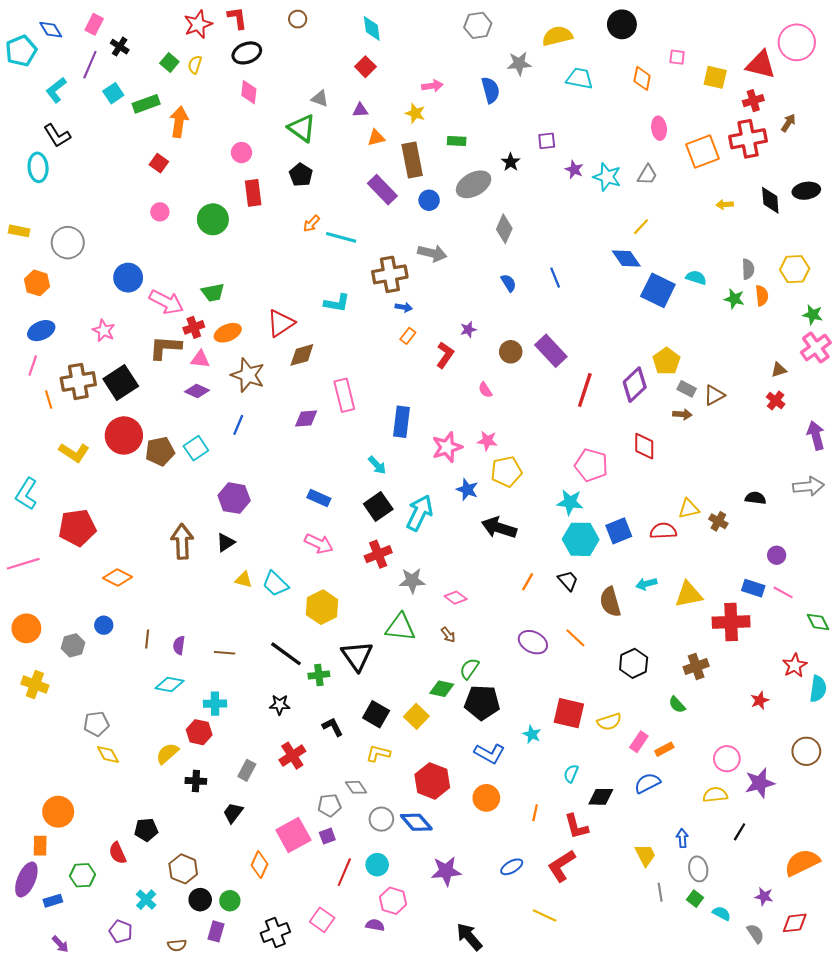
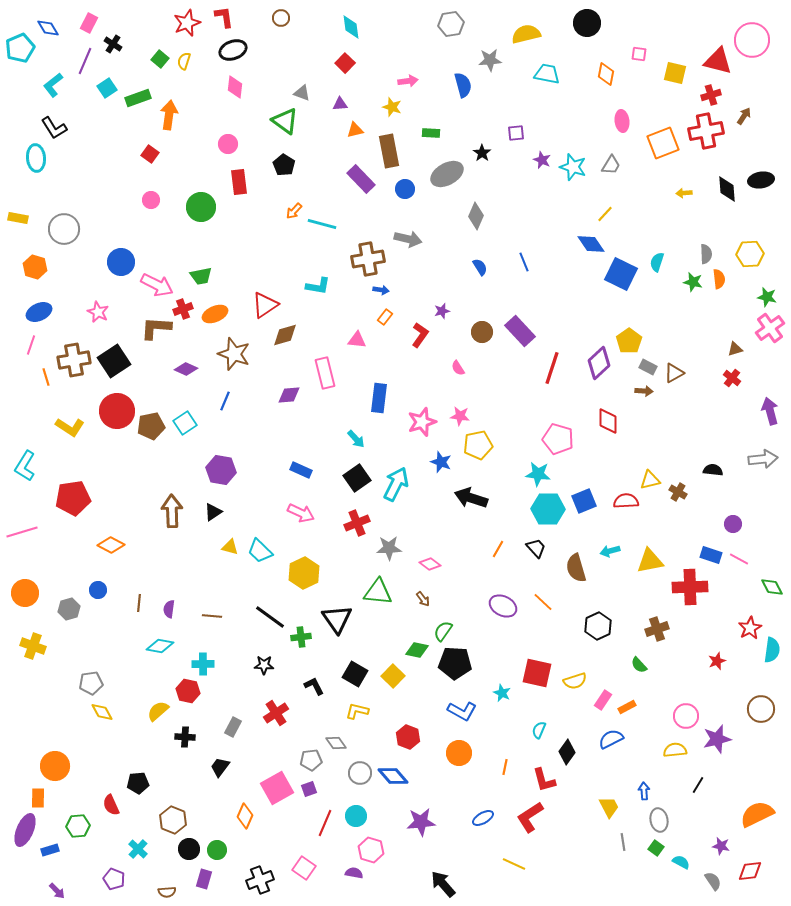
cyan semicircle: (696, 278) -> (657, 262), turned -90
pink triangle: (200, 359) -> (357, 340), moved
red hexagon: (432, 781) -> (408, 737), size x0.7
black diamond: (601, 797) -> (567, 752), turned -55

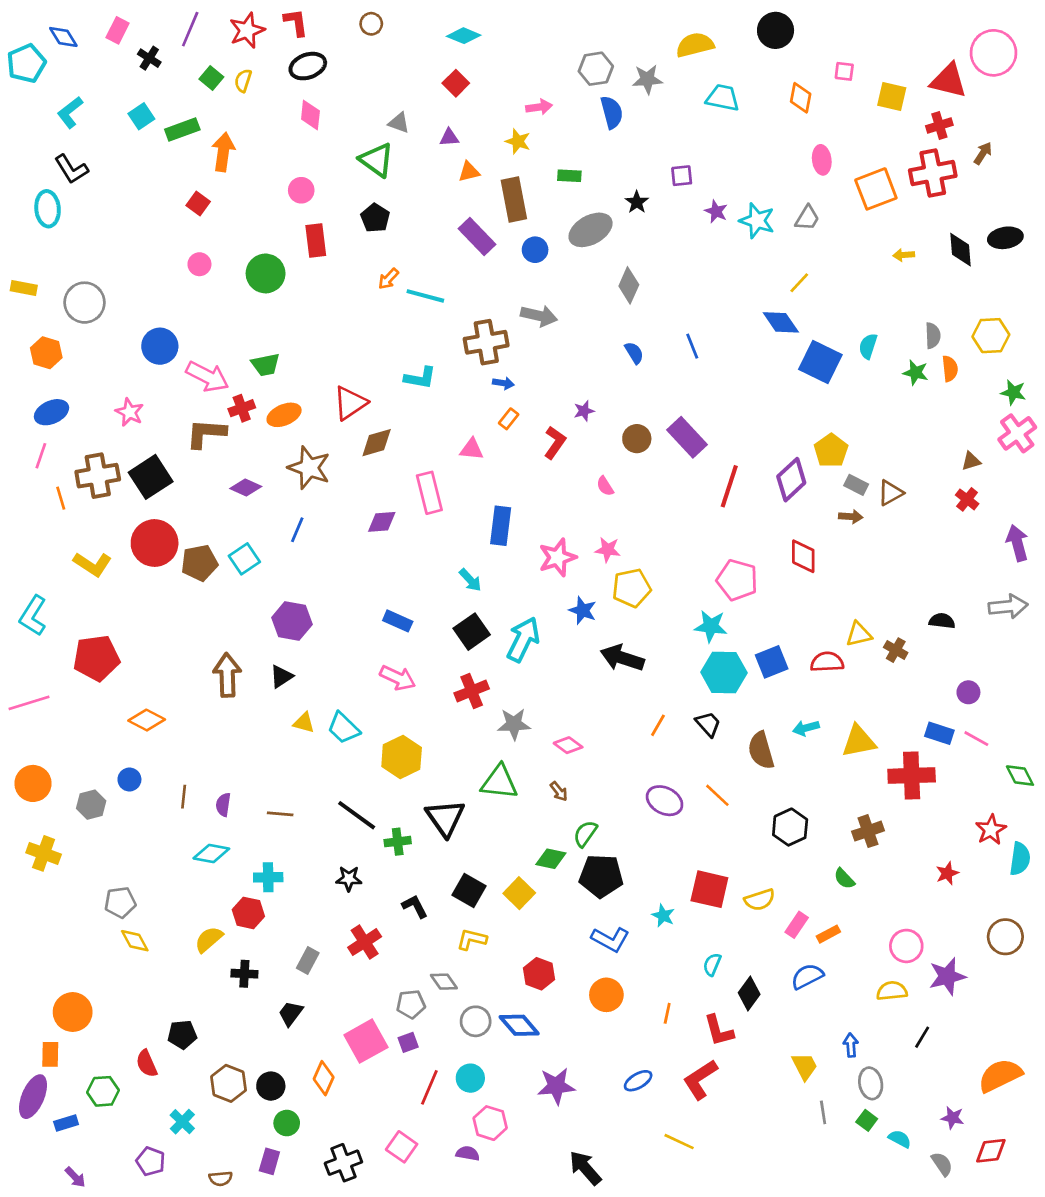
gray hexagon: (451, 24) -> (596, 69), moved
cyan diamond: (351, 27) -> (464, 36), turned -60
purple line: (85, 61) -> (190, 29), moved
black circle: (189, 849) -> (271, 1086), moved

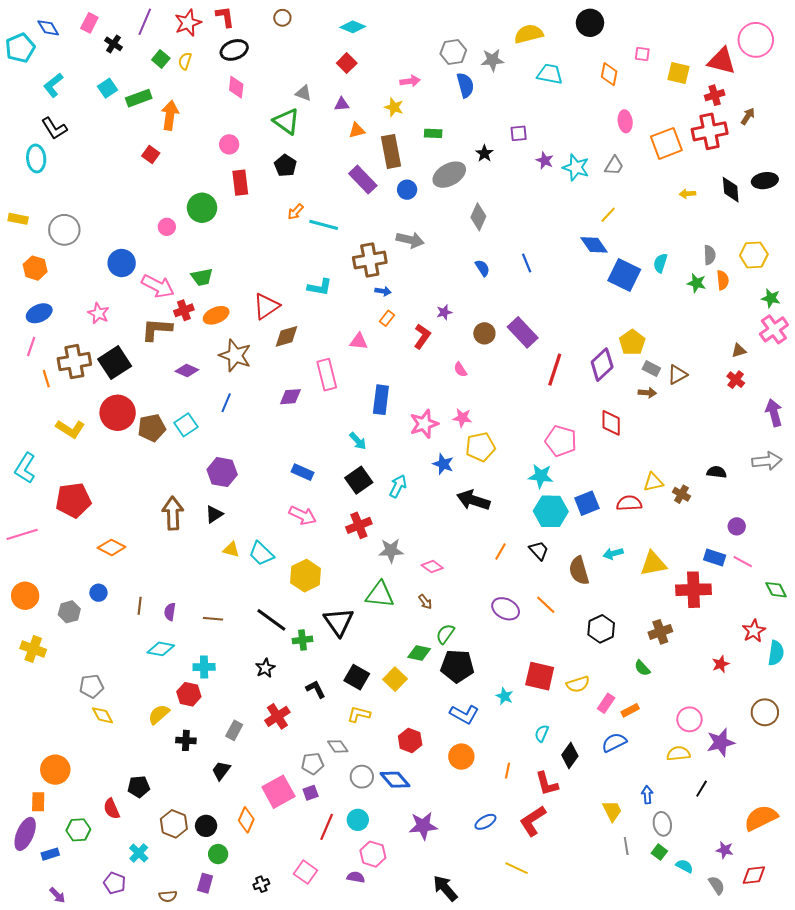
pink circle: (199, 264) -> (167, 227), moved
cyan arrow: (523, 639) -> (398, 486), size x0.7
black star: (349, 879) -> (265, 668), turned -30
black cross: (343, 1163) -> (261, 884), size x0.6

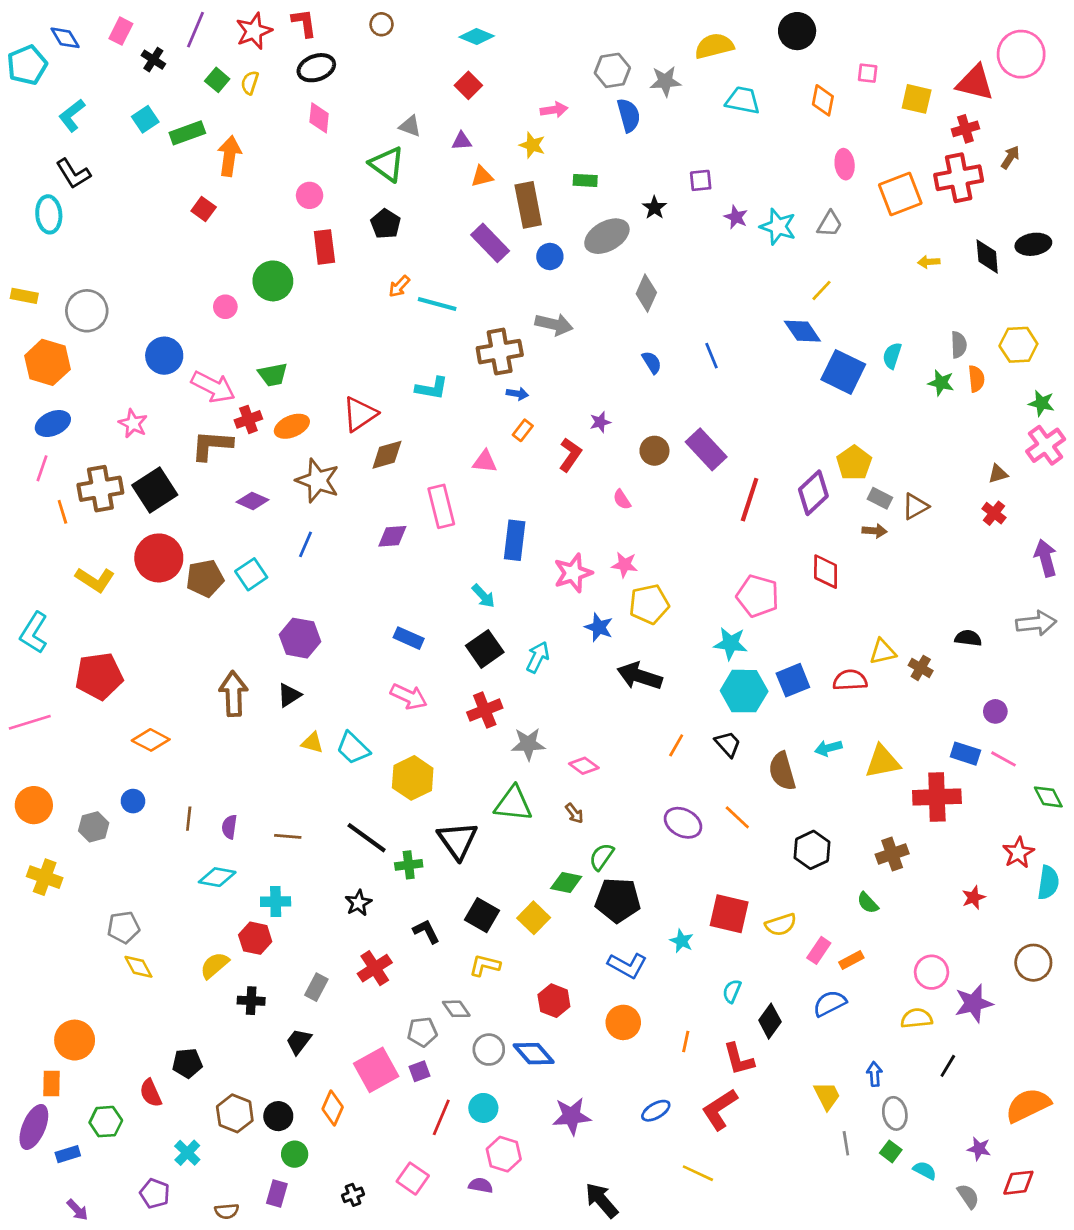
orange hexagon: (35, 268) -> (47, 362), size x1.4

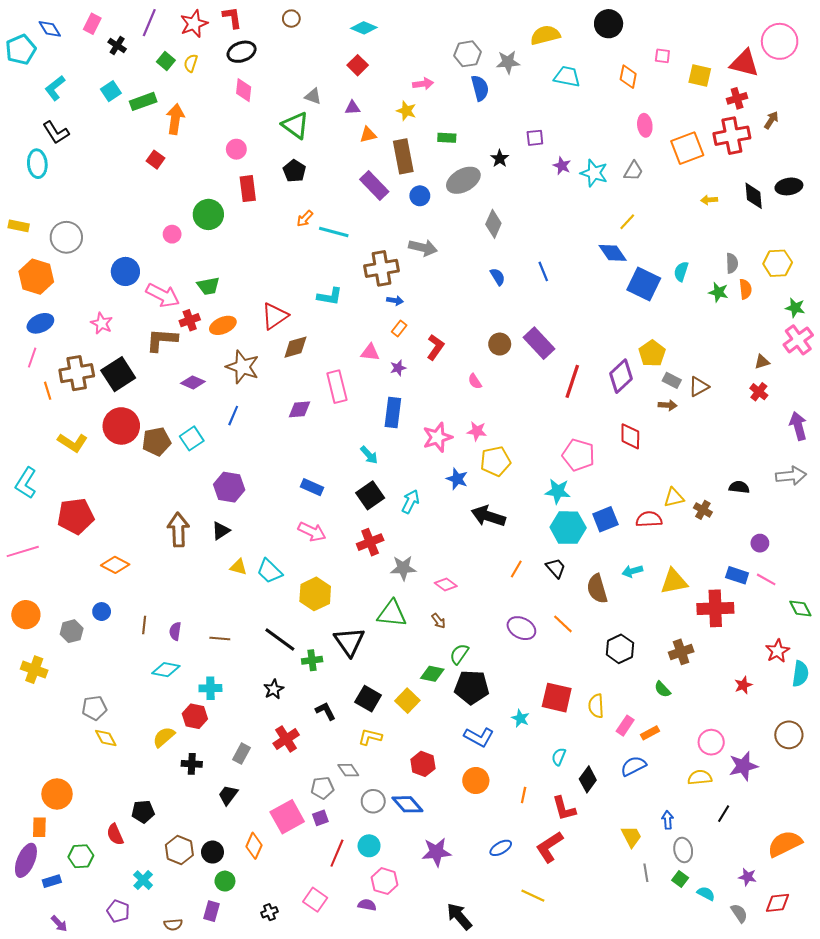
purple star: (600, 422) -> (398, 368), moved
yellow semicircle: (781, 925) -> (596, 706), turned 105

